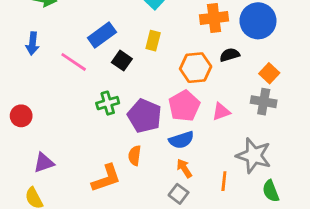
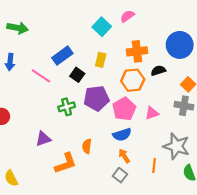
orange cross: (214, 18) -> (137, 51), moved
purple pentagon: (145, 116) -> (96, 98), moved, turned -30
purple triangle: (44, 163) -> (43, 139), moved

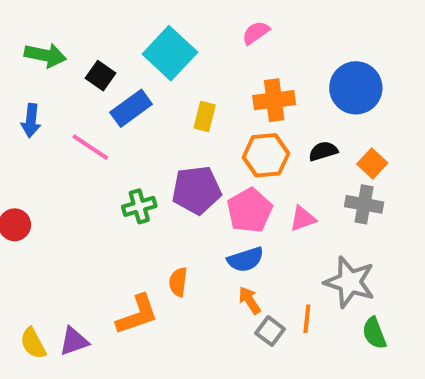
cyan square: (102, 27) -> (170, 53), moved, size x1.4
black semicircle: (158, 71) -> (323, 151), moved
black square: (77, 75) -> (100, 76), moved
purple triangle: (43, 139) -> (74, 341), moved
gray square: (120, 175) -> (270, 331), moved

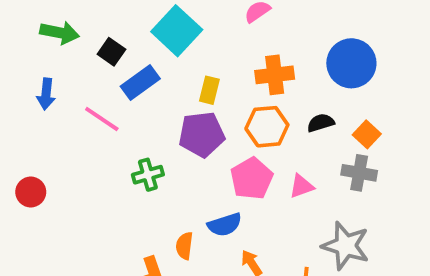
purple pentagon: (196, 190) -> (202, 134), moved
blue semicircle: (246, 260) -> (225, 225), moved

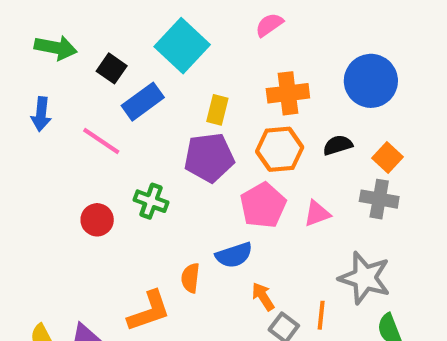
green cross: (148, 175) -> (151, 201), turned 36
red circle: (31, 192) -> (97, 220), moved

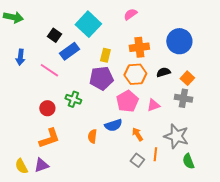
green arrow: (56, 48) -> (13, 17), moved
orange arrow: (263, 297) -> (137, 134), moved
orange L-shape: (149, 311) -> (49, 138), moved

